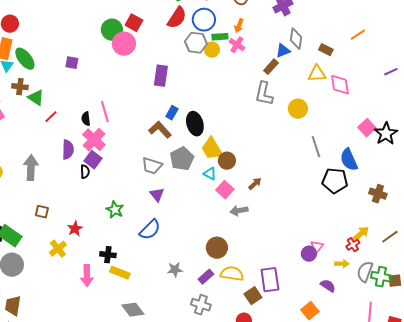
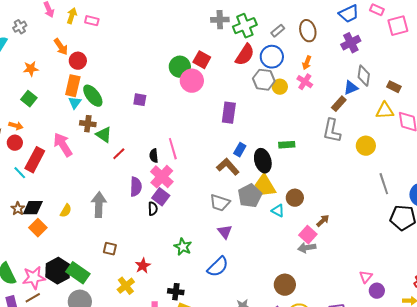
green rectangle: (220, 37) -> (287, 145), moved
yellow trapezoid: (212, 149) -> (265, 186), moved
pink square: (225, 190) -> (308, 235), moved
pink triangle: (317, 247) -> (366, 277), moved

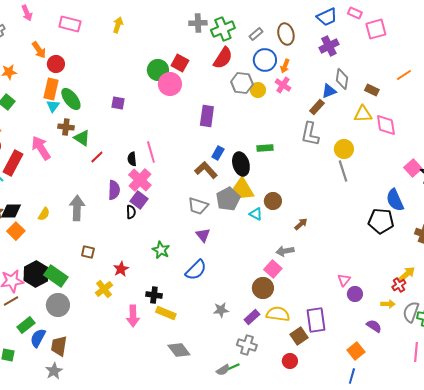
yellow arrow: (72, 16) -> (118, 25), moved
pink rectangle: (92, 21) -> (70, 24), size x1.5
blue circle: (272, 57) -> (265, 60), moved
gray line: (384, 184) -> (343, 171), moved
pink square: (308, 235) -> (273, 269), moved

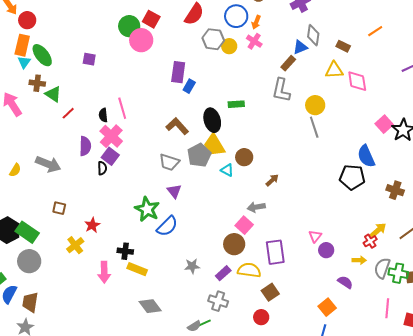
blue rectangle: (218, 153) -> (189, 86), moved
gray arrow: (77, 208) -> (48, 164), turned 110
green star: (161, 250) -> (147, 209), moved, size x1.4
purple rectangle: (316, 320) -> (275, 252), moved

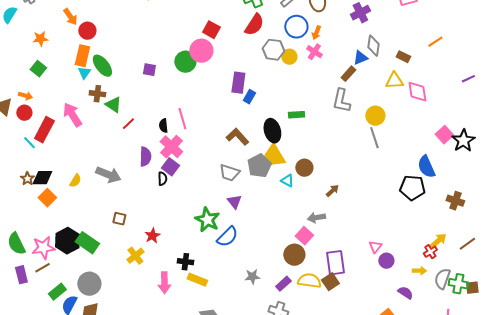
green circle: (129, 26) -> (185, 62), moved
gray circle: (29, 261) -> (89, 284), moved
brown square: (270, 292) -> (330, 282), moved

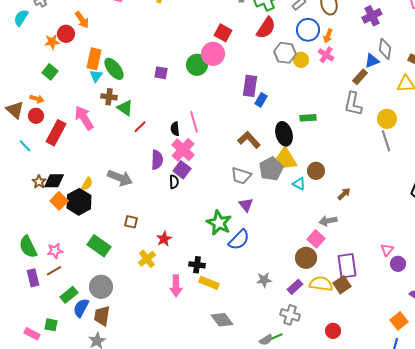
red circle: (87, 31) -> (66, 34), moved
cyan line: (29, 143) -> (25, 146), moved
black hexagon: (67, 241) -> (79, 202), moved
pink star: (43, 248) -> (55, 251), size x0.7

